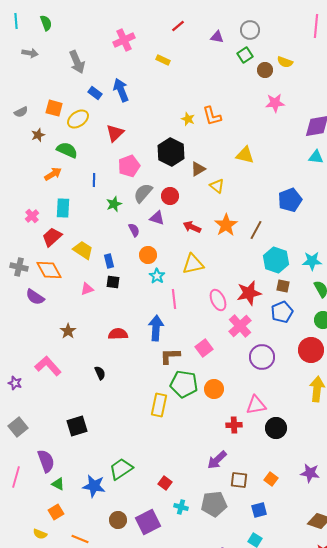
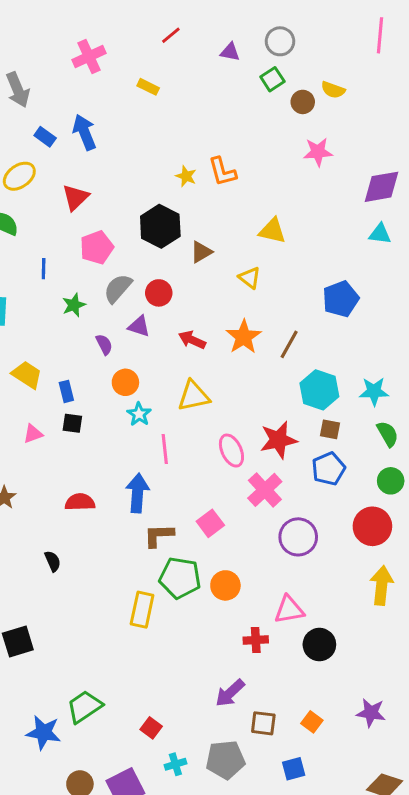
yellow triangle: (217, 186) -> (250, 278), moved
cyan cross: (181, 507) -> (175, 764), turned -32

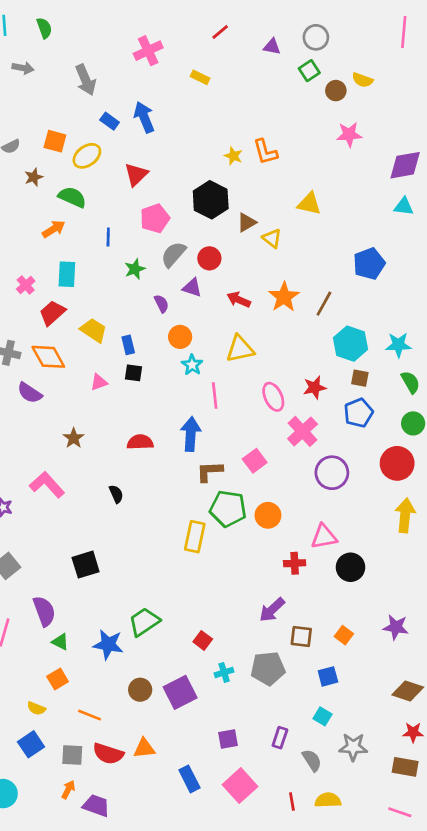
yellow triangle: (250, 278) -> (272, 238), moved
red star: (278, 440) -> (315, 387), size x0.7

